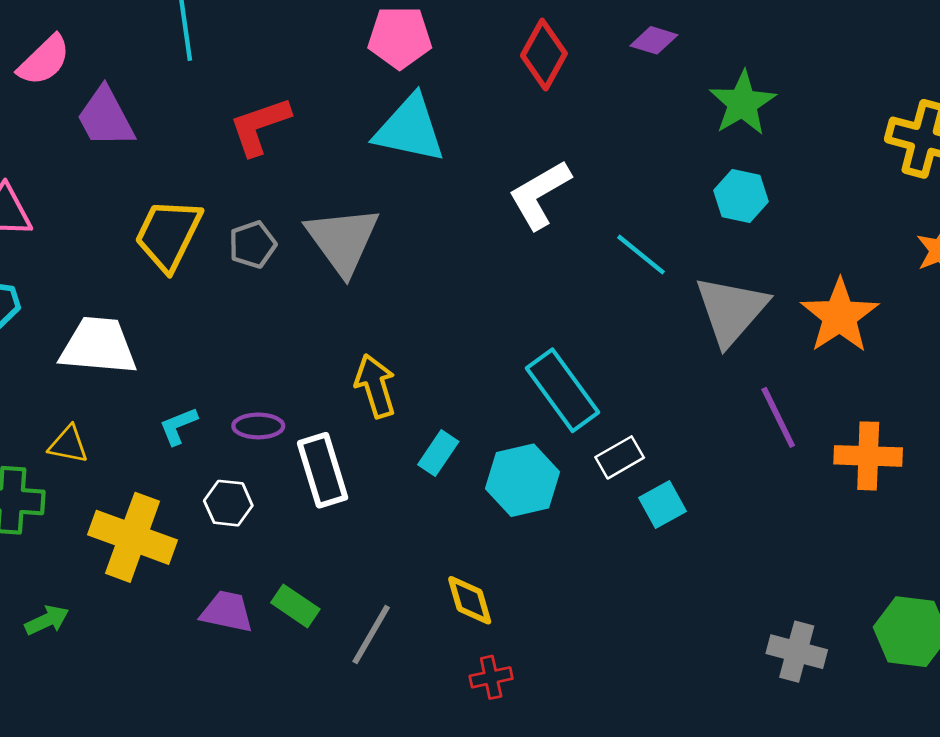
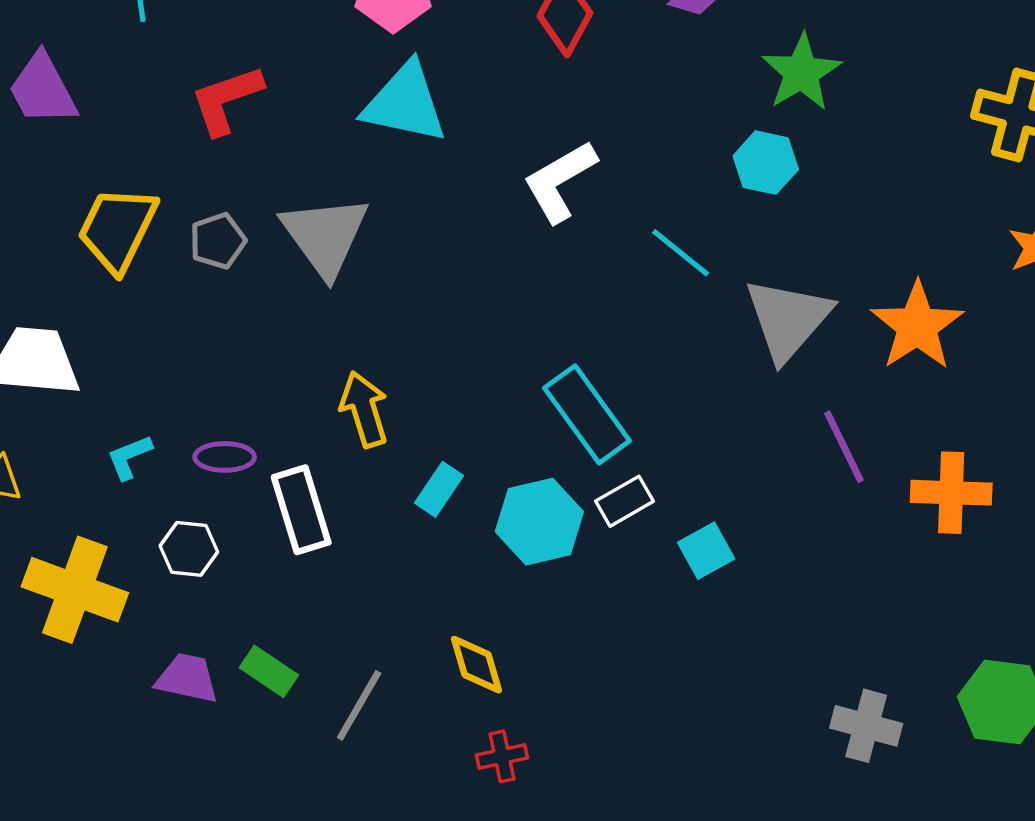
cyan hexagon: (741, 196) -> (766, 163), moved
white rectangle: (620, 457) -> (624, 501), moved

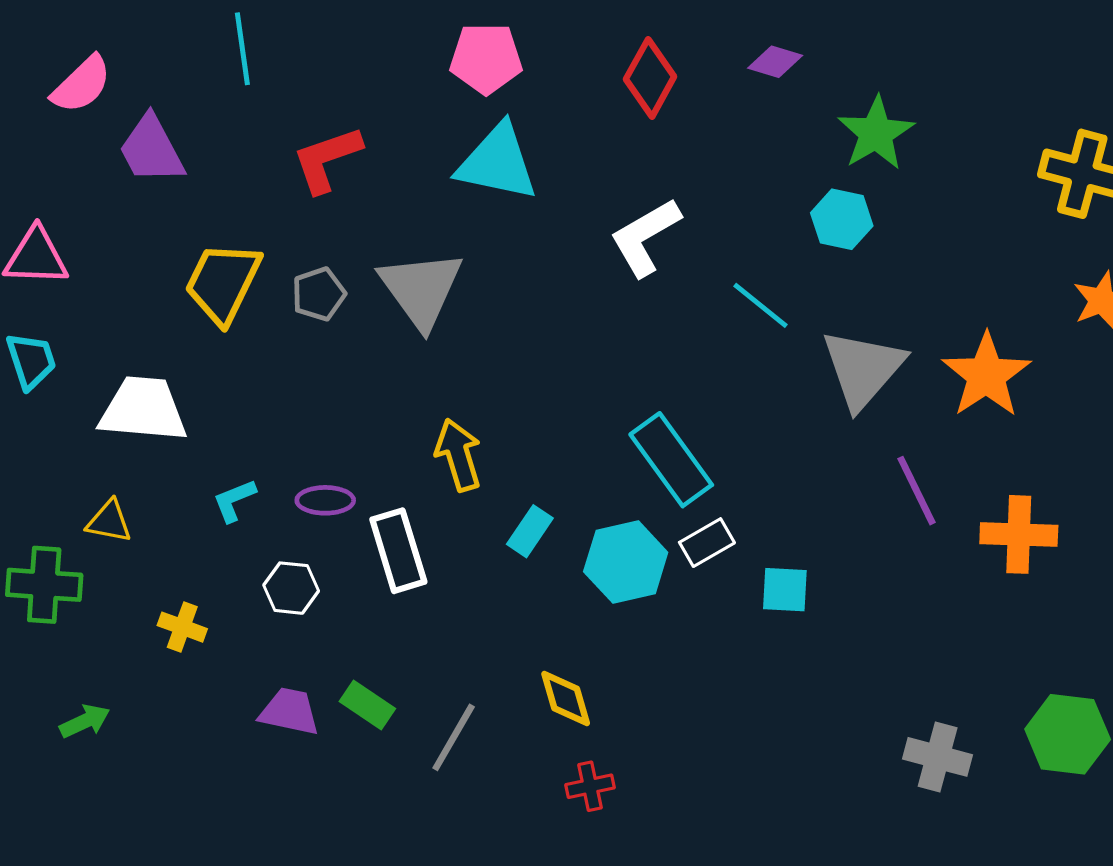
cyan square: (706, 551) -> (785, 590), turned 32
yellow cross: (75, 590) -> (182, 627), size x0.5

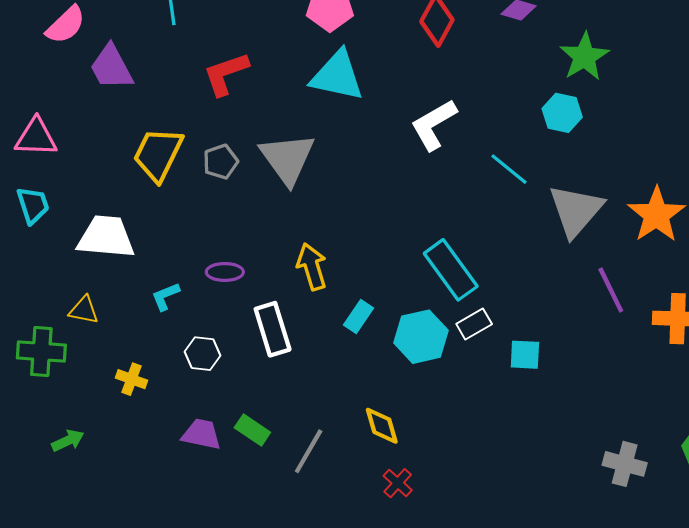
purple ellipse: (325, 500) -> (225, 272), moved
red cross: (590, 786) -> (398, 483), turned -36

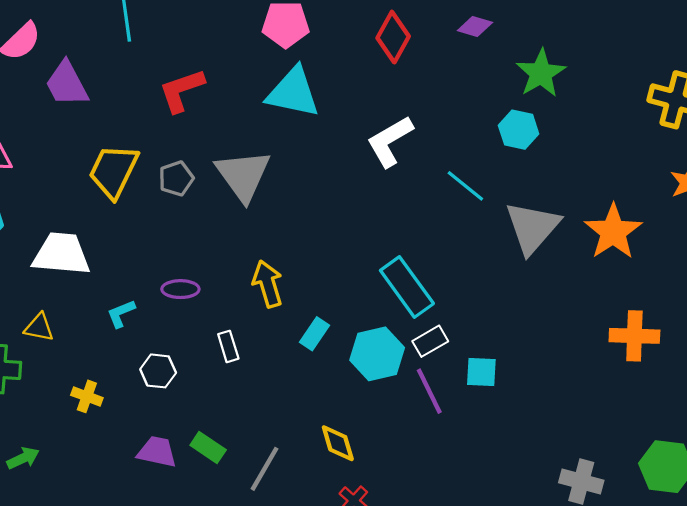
purple line: (611, 290) -> (429, 391), moved
white rectangle: (273, 329) -> (228, 346), size x0.6

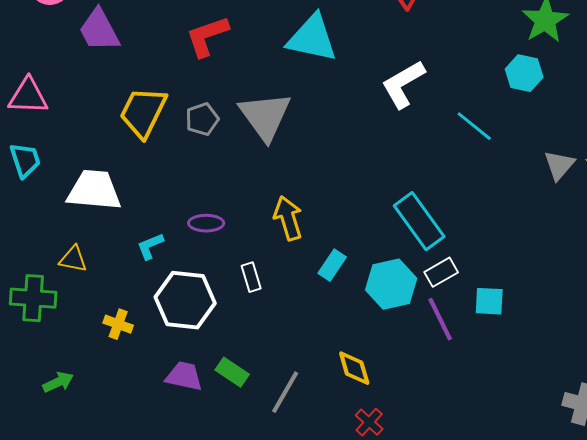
gray triangle: (532, 227) -> (559, 165), moved, size x0.6
white hexagon: (158, 371) -> (185, 300), size x1.8

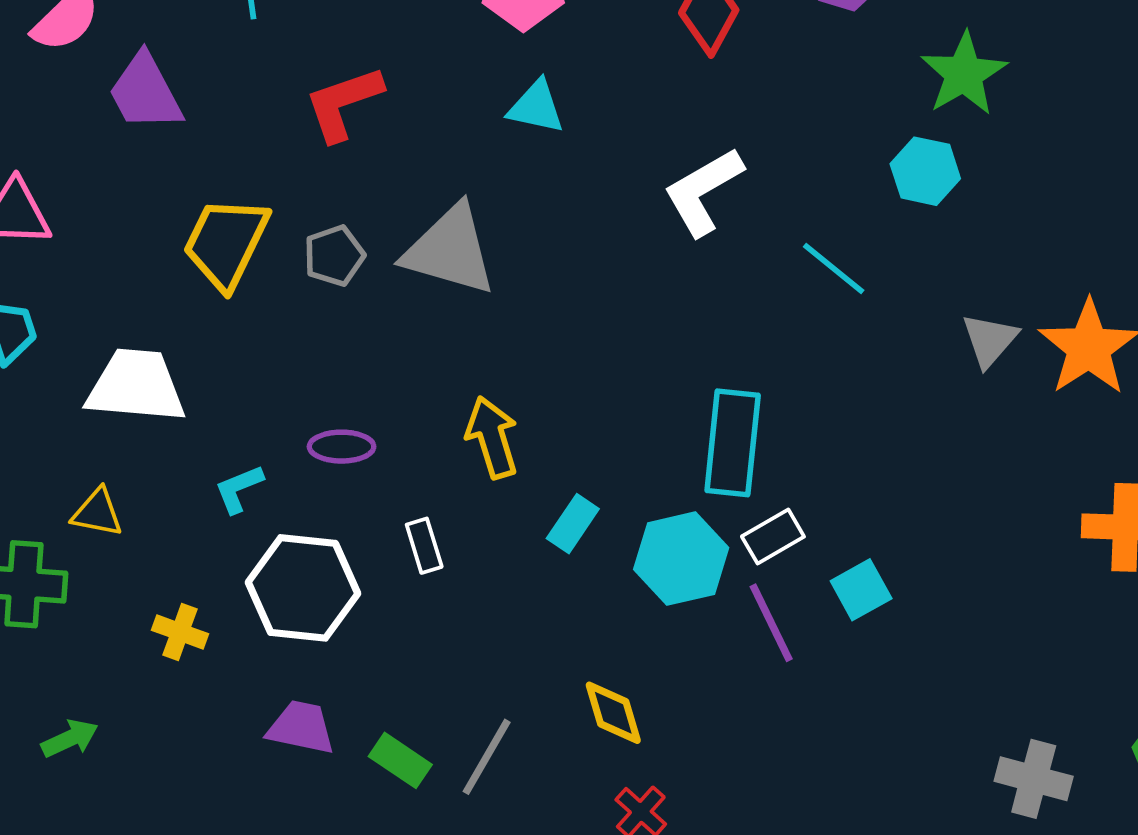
cyan triangle: (312, 38) -> (536, 107), size x0.6
gray triangle: (265, 116) -> (450, 250), turned -38
cyan rectangle: (419, 221) -> (733, 443), turned 42
cyan square: (489, 301) -> (861, 590), turned -32
green rectangle: (232, 372) -> (400, 760), moved

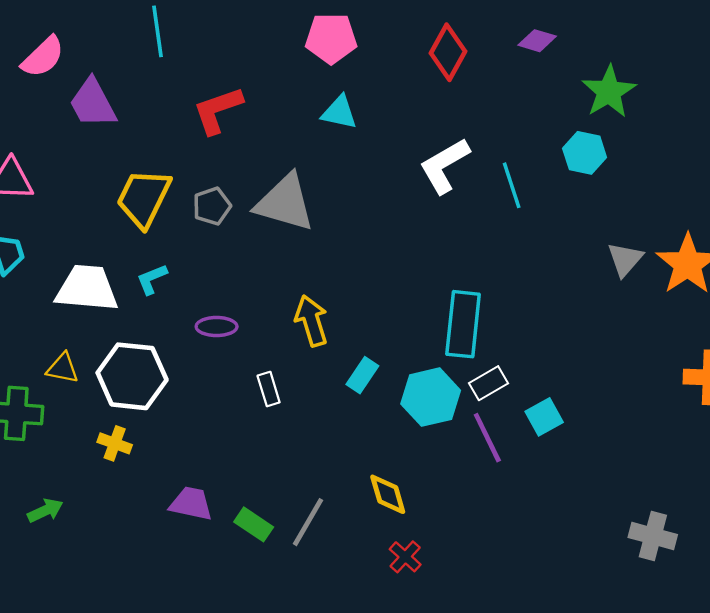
cyan line: (834, 268) -> (512, 185), moved, turned 33
cyan L-shape: (239, 489) -> (152, 279), moved
white hexagon: (303, 588) -> (132, 376), moved

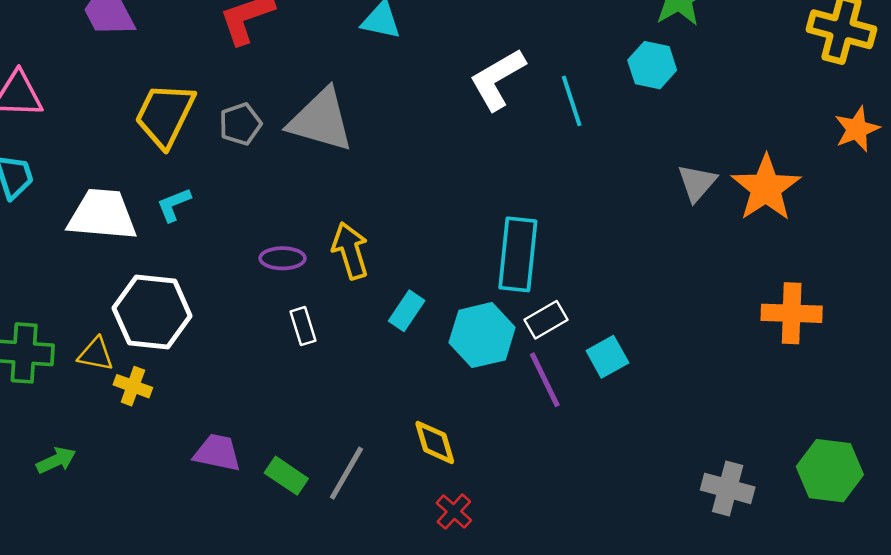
purple ellipse: (217, 327) -> (283, 258), moved
yellow triangle: (63, 368) -> (96, 354), moved

